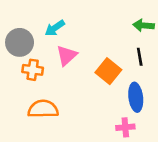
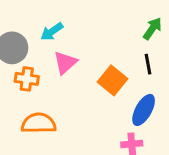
green arrow: (144, 25) -> (152, 29), turned 120
blue ellipse: (136, 97) -> (144, 110), turned 36

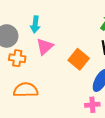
cyan arrow: (52, 32) -> (35, 24), turned -49

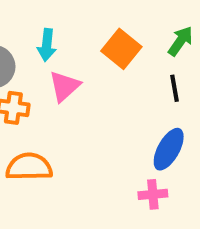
orange square: (79, 59) -> (121, 49), moved

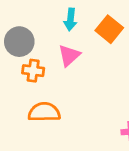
cyan arrow: (47, 45) -> (70, 19), moved

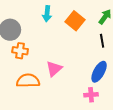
pink triangle: (69, 55) -> (54, 69), moved

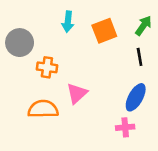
orange square: (75, 21) -> (104, 31), turned 30
orange cross: (20, 51) -> (47, 67), moved

